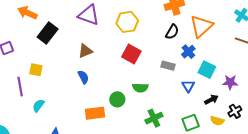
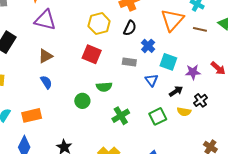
yellow hexagon: (127, 22) -> (99, 24), moved
orange triangle: (201, 26) -> (172, 20), moved
orange rectangle: (95, 113) -> (32, 115), moved

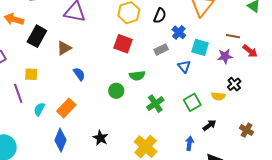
brown line: (200, 29) -> (233, 36), moved
brown triangle: (45, 56) -> (64, 48), moved
gray rectangle: (129, 62) -> (161, 50), turned -32
black arrow: (176, 91) -> (209, 125), moved
orange rectangle: (32, 115) -> (66, 108), turned -30

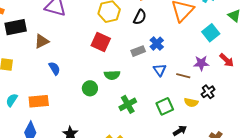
blue cross: (179, 32) -> (157, 44), moved
black rectangle: (37, 36) -> (16, 27), turned 45
brown line: (233, 36) -> (183, 76), moved
cyan square: (200, 47) -> (211, 33), moved, turned 30
orange rectangle: (66, 108) -> (39, 101), turned 36

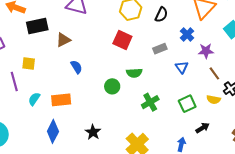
blue cross: (157, 44) -> (187, 34), moved
purple star: (201, 63) -> (206, 51), moved
brown line: (183, 76) -> (214, 73), moved, turned 40

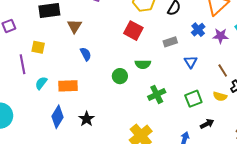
brown triangle: (63, 40) -> (74, 26), turned -35
purple star: (206, 51) -> (221, 36), moved
black star: (93, 132) -> (87, 119), moved

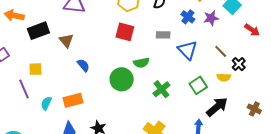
gray rectangle: (170, 42) -> (163, 35), turned 32
blue triangle: (191, 62) -> (187, 50), size x1.5
green circle: (120, 76) -> (122, 79), size x1.5
black arrow: (207, 124) -> (217, 107), size x1.6

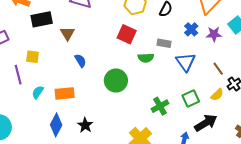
green semicircle: (141, 63) -> (146, 58), moved
yellow semicircle: (224, 77) -> (217, 95), turned -56
green cross: (161, 89) -> (160, 106), moved

